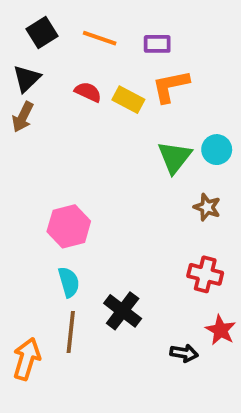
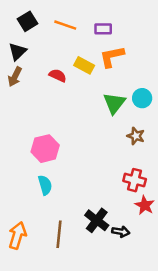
red semicircle: (88, 92) -> (58, 75), moved
black cross: (123, 311) -> (97, 220), moved
red star: (221, 330) -> (145, 205), moved
brown line: (71, 332) -> (59, 234), moved

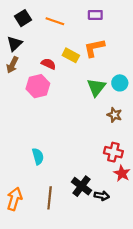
purple rectangle: (103, 29) -> (95, 15), moved
pink hexagon: (45, 149) -> (38, 86), moved

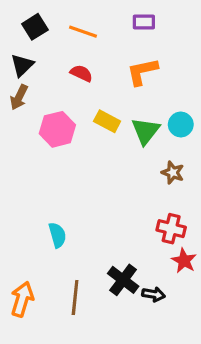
yellow rectangle: (71, 55) -> (107, 121), moved
red semicircle: (49, 64) -> (81, 73), moved

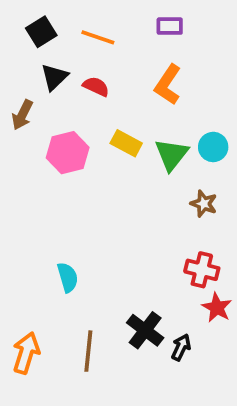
black triangle: (22, 65) -> (54, 77), moved
orange L-shape: (142, 72) -> (168, 85), turned -44
black arrow: (154, 294) -> (181, 347), turned -75

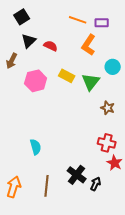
purple rectangle: (170, 26) -> (102, 23), moved
orange line: (98, 37) -> (78, 20), moved
cyan circle: (213, 147) -> (113, 67), moved

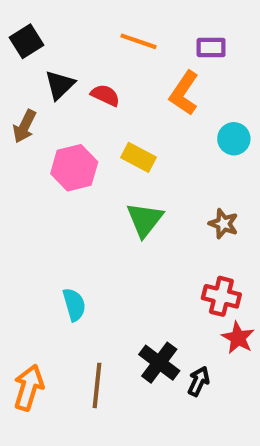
black square: (22, 17) -> (27, 41), moved
orange line: (78, 20) -> (138, 41), moved
green triangle: (91, 82) -> (145, 220), moved

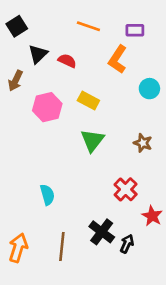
red cross: (221, 296) -> (126, 189), moved, turned 30

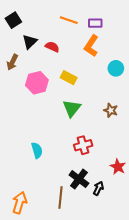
purple rectangle: (135, 30) -> (95, 23), moved
red cross: (126, 189) -> (83, 145), moved, turned 30
brown line: (62, 246) -> (60, 198), moved
orange arrow: (18, 248) -> (19, 203), moved

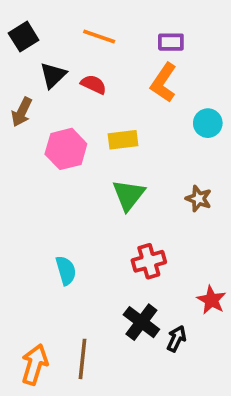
orange line: (69, 20) -> (99, 37), moved
yellow rectangle: (69, 78) -> (123, 140), turned -35
brown line: (60, 198) -> (83, 359), moved

